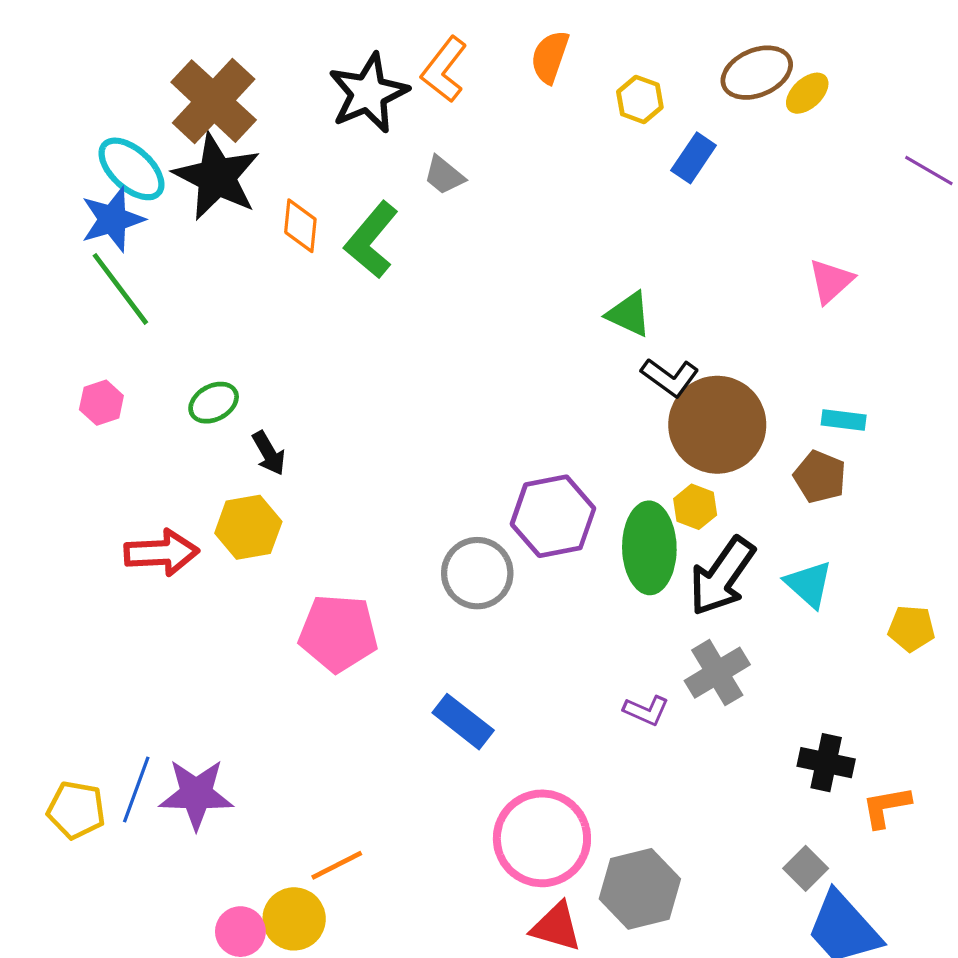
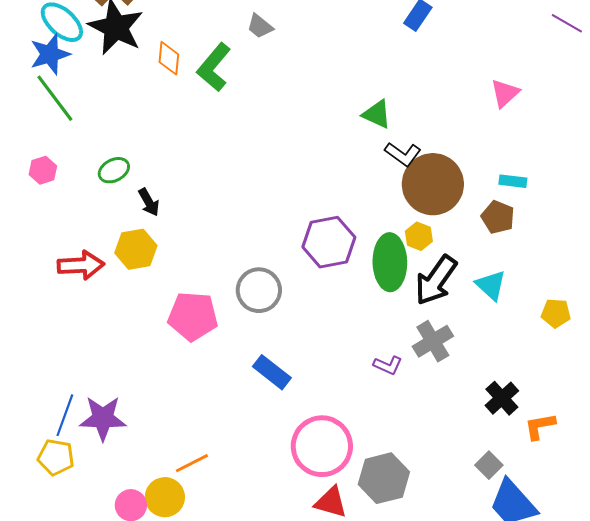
gray circle: (477, 573) -> (259, 290), moved
black cross: (826, 763) -> (502, 398), turned 36
yellow pentagon: (76, 810) -> (56, 457), moved

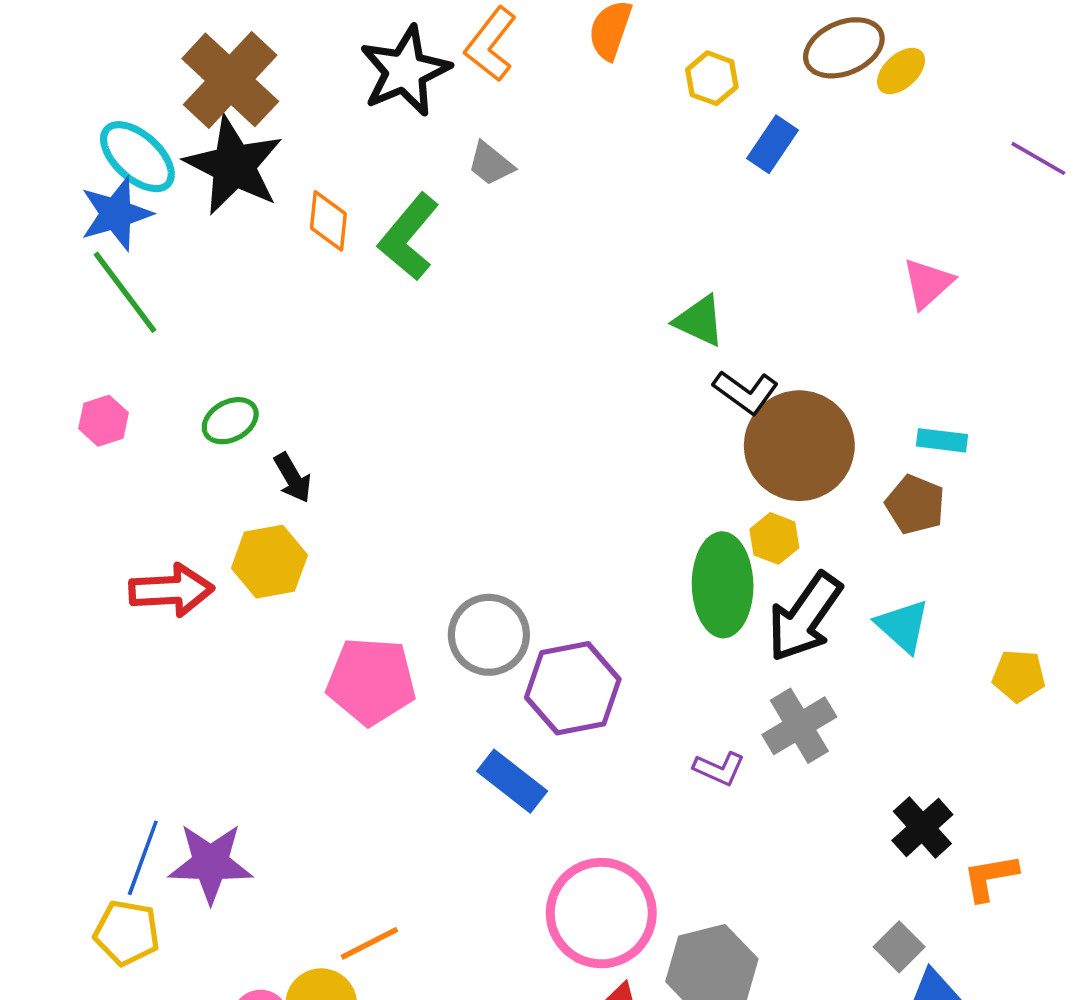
purple hexagon: (329, 242) -> (573, 688), moved

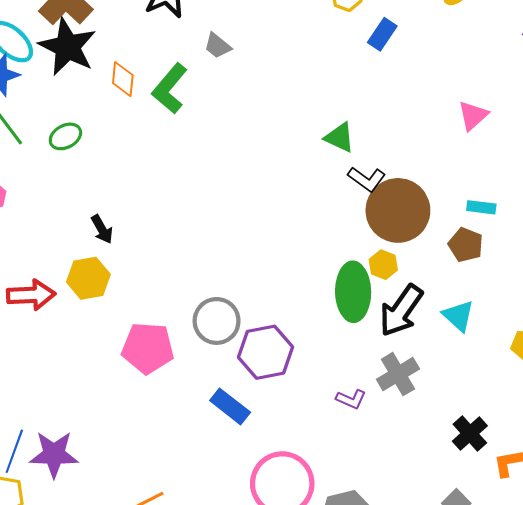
green ellipse: (230, 421) -> (65, 136), moved

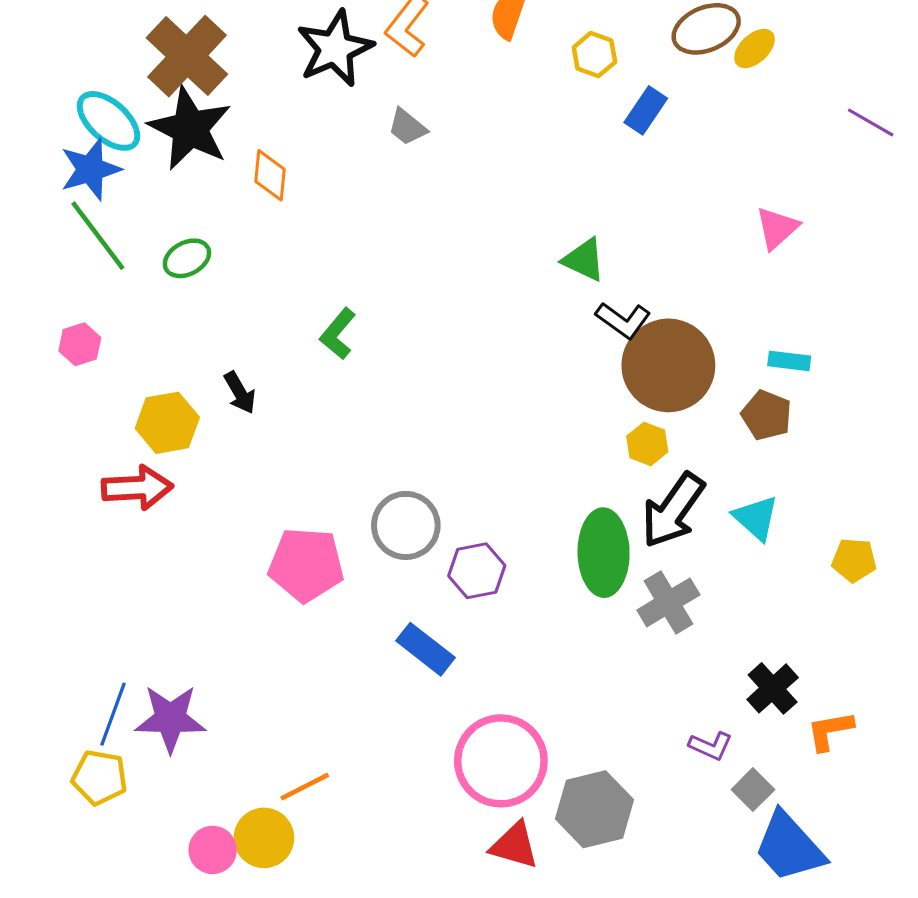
green L-shape: (170, 89) -> (338, 334), moved, size x0.7
yellow hexagon: (88, 278) -> (167, 423), moved
green ellipse: (353, 292) -> (604, 553), moved
purple hexagon: (266, 352) -> (477, 571), size x0.7
purple L-shape: (351, 399) -> (711, 746), moved

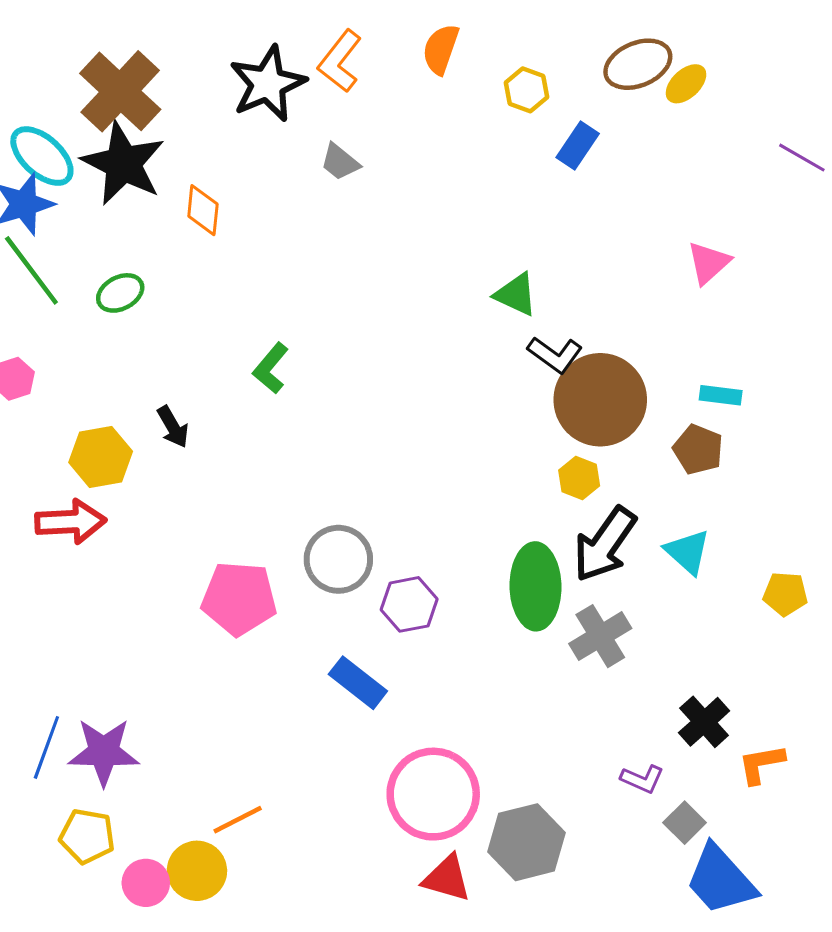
yellow pentagon: (99, 777) -> (87, 836), moved

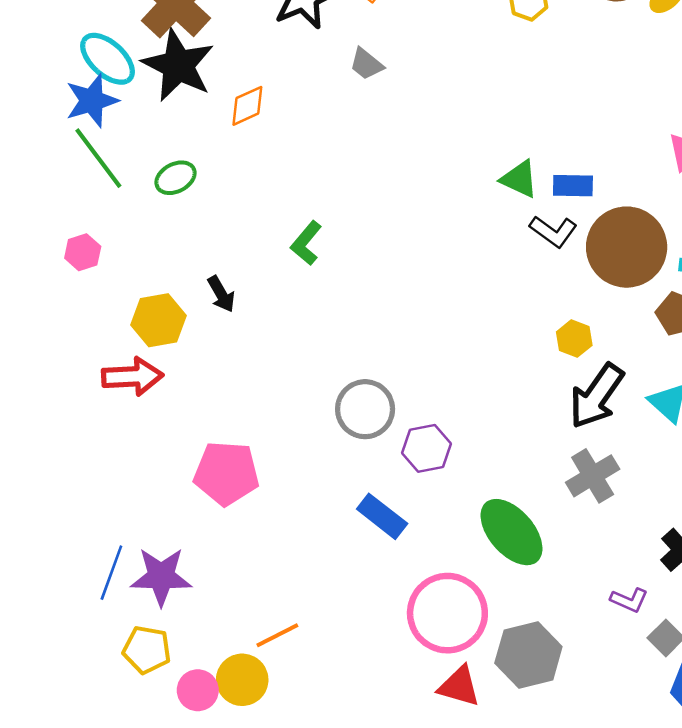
blue rectangle: (578, 145) -> (573, 186), moved, turned 57
orange diamond: (203, 210) -> (247, 106), turned 60
brown circle: (600, 400) -> (627, 247), moved
green ellipse: (536, 586) -> (511, 532), moved, turned -40
pink pentagon: (239, 598) -> (226, 473), moved

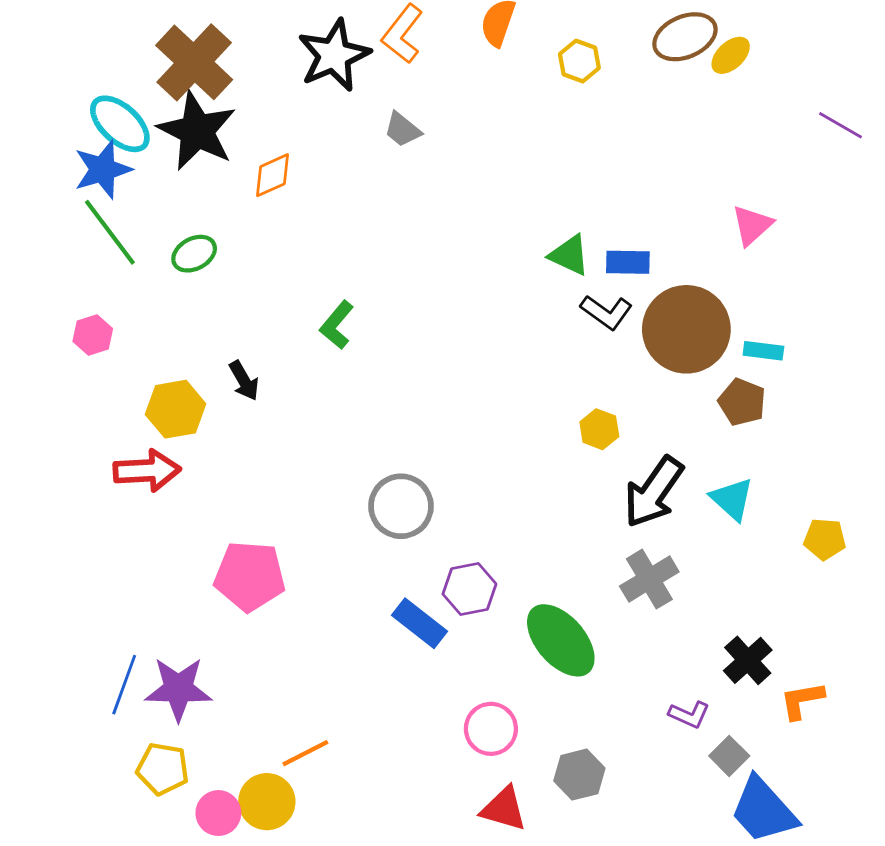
yellow hexagon: (574, 339) -> (599, 429), moved
purple hexagon: (427, 448) -> (469, 589), moved
pink circle: (447, 613) -> (491, 729), size x0.6
gray hexagon: (528, 655) -> (579, 775), size x0.7

